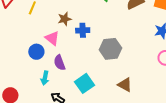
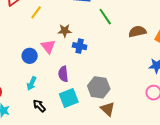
gray hexagon: (110, 49) -> (99, 87), moved
purple semicircle: (60, 63) -> (63, 74), moved

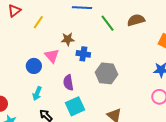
brown semicircle: (137, 31) -> (136, 20), moved
gray hexagon: (99, 87) -> (106, 73), moved

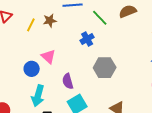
brown star: (68, 39) -> (50, 21), moved
blue cross: (83, 54) -> (87, 39), moved, turned -32
cyan arrow: (37, 93) -> (38, 96), size x1.5

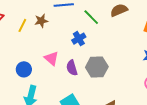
pink triangle: (48, 57) -> (52, 58), moved
purple semicircle: (68, 81) -> (72, 68), moved

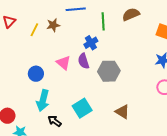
green line: (91, 17) -> (103, 21), turned 42
purple semicircle: (72, 68) -> (84, 61), moved

